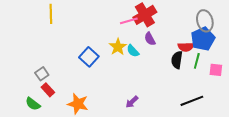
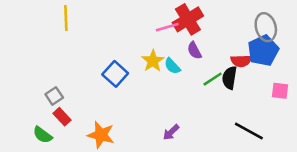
green line: (197, 61) -> (213, 79), moved, turned 42
black line: (192, 101) -> (249, 131), turned 50

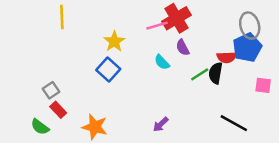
yellow star: (153, 61) -> (114, 41), moved

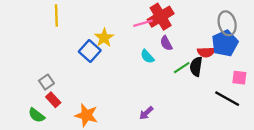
blue square: (108, 69) -> (90, 51), moved
black line: (234, 123) -> (227, 99), moved

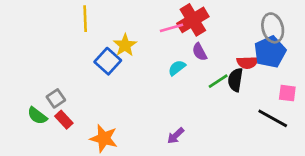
yellow line: (56, 16) -> (85, 19), moved
cyan semicircle: (147, 57) -> (177, 68), turned 96
green semicircle: (37, 115) -> (37, 116), moved

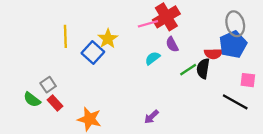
yellow line: (85, 19) -> (65, 36), moved

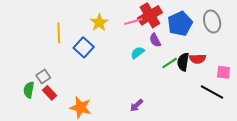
yellow star: (108, 39) -> (99, 23), moved
blue pentagon: (233, 44) -> (180, 24), moved
red semicircle: (213, 54) -> (198, 59), moved
green semicircle: (32, 100) -> (29, 90), turned 63

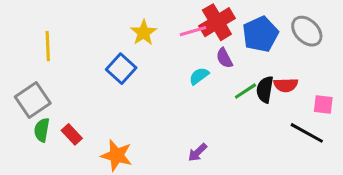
gray ellipse: (212, 22) -> (307, 31), turned -30
yellow line: (59, 33) -> (48, 46), moved
gray square: (43, 76) -> (33, 100), moved, size x1.6

